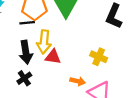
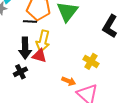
red triangle: (53, 57) -> (39, 56), moved

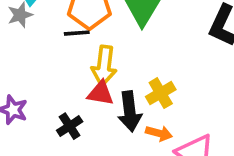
black arrow: (25, 48) -> (130, 111), moved
yellow cross: (91, 61) -> (161, 93), moved, turned 35

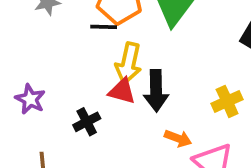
yellow cross: (161, 93) -> (227, 101), moved
black arrow: (130, 111) -> (156, 91), moved

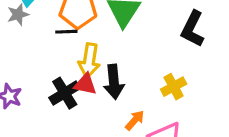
black cross: (87, 122) -> (65, 93), moved, size x1.4
orange arrow: (178, 138) -> (135, 120), turned -65

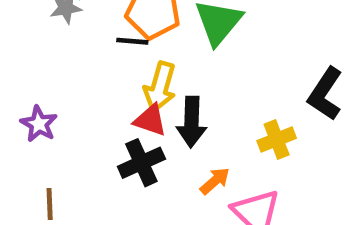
black L-shape: (193, 29) -> (325, 94), moved
black cross: (65, 93) -> (141, 163), moved

